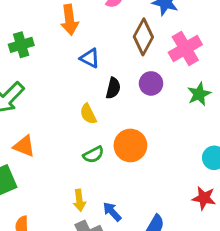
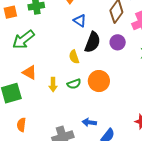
black semicircle: (113, 88) -> (93, 42), size x1.5
yellow arrow: (79, 200) -> (53, 85), moved
blue arrow: (112, 212) -> (89, 122), moved, turned -48

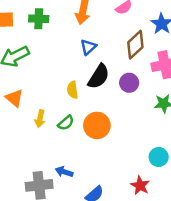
blue triangle: (80, 21) -> (88, 47), turned 32
green semicircle: (74, 84) -> (66, 123), turned -32
blue arrow: (89, 122) -> (64, 172), moved

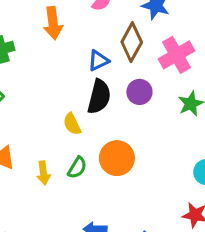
blue triangle: (88, 47) -> (98, 61), moved, turned 35

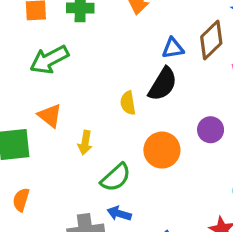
purple circle: (139, 92) -> (211, 130), moved
green semicircle: (77, 168) -> (116, 177), moved, size x1.4

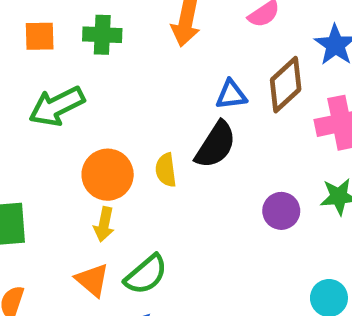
orange triangle: (50, 116) -> (92, 280), moved
orange circle: (162, 150) -> (108, 175), moved

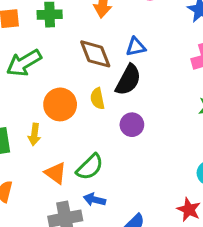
brown diamond: (286, 85) -> (95, 54), moved, turned -64
purple circle: (281, 211) -> (132, 125), moved
yellow arrow: (104, 224) -> (34, 134), moved

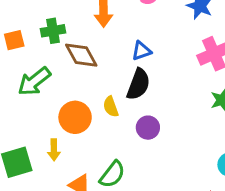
brown diamond: (95, 54) -> (81, 55), moved

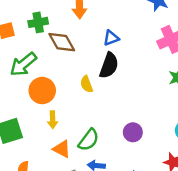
orange circle: (75, 117) -> (42, 91), moved
purple circle: (148, 128) -> (133, 132), moved
yellow arrow: (54, 150) -> (53, 120), moved

